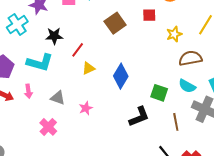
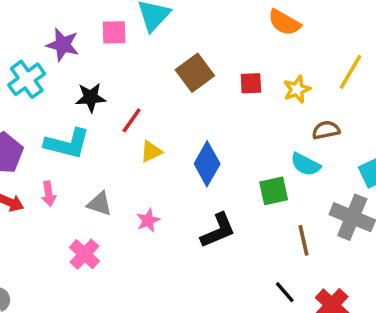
red square: (149, 15) -> (251, 83), moved
brown semicircle: (190, 58) -> (326, 130), size x0.7
cyan semicircle: (187, 86) -> (305, 164), moved
green square: (159, 93) -> (274, 191), turned -30
black L-shape: (139, 117) -> (218, 230), moved

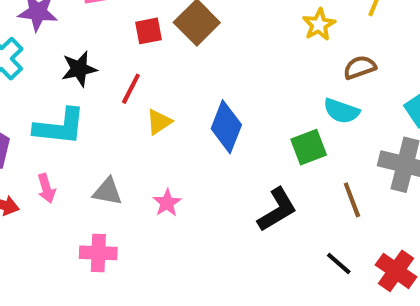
red square: (251, 83) -> (148, 31), moved
black L-shape: (218, 230) -> (277, 210), moved
pink cross: (84, 254) -> (98, 253), turned -32

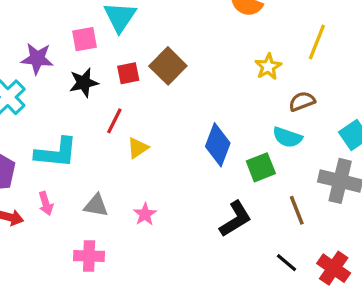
black star: (79, 69) -> (84, 83), moved
blue diamond: (226, 127) -> (218, 145), moved

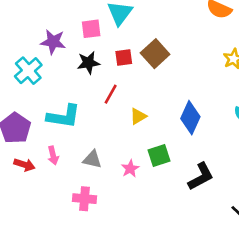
yellow triangle: (138, 148) -> (138, 116), moved
green square: (261, 167) -> (159, 156), moved

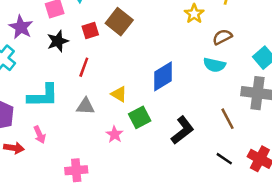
purple star: (53, 42) -> (21, 27), turned 30
yellow triangle: (138, 116) -> (119, 94), moved, turned -48
blue diamond: (190, 118) -> (163, 76), turned 44
gray triangle: (92, 159) -> (86, 106), moved

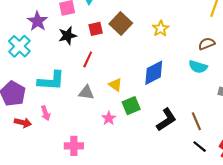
yellow star: (194, 14) -> (161, 29), moved
brown line: (228, 119) -> (196, 121), moved

